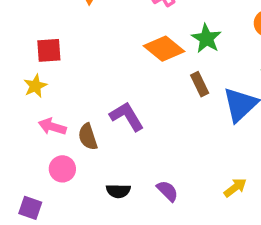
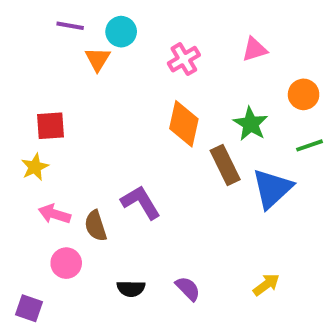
green star: (206, 38) -> (251, 124), moved
orange diamond: (164, 49) -> (184, 124), turned 63
brown rectangle: (200, 84) -> (225, 165), size x1.4

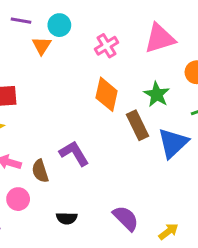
pink triangle: (255, 49) -> (160, 38), size x1.6
yellow arrow: (266, 285) -> (168, 231), moved
purple semicircle: (188, 289) -> (126, 218), moved, size x1.4

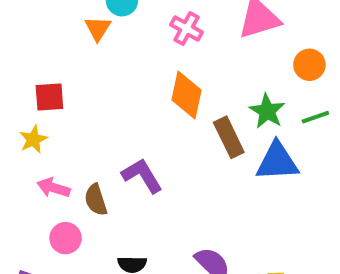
pink cross: (107, 46) -> (186, 28), turned -30
green star: (157, 94) -> (267, 111), moved
blue triangle: (173, 143) -> (277, 162), turned 40

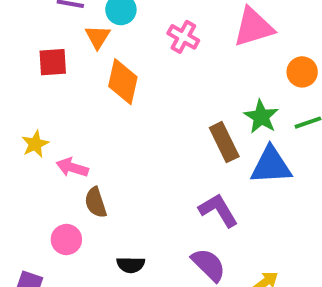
orange diamond: (186, 95) -> (123, 82), moved
red square: (49, 97) -> (53, 62), moved
purple L-shape: (142, 176) -> (218, 210), moved
pink arrow: (53, 188) -> (72, 167), moved

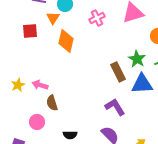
pink cross: (183, 37) -> (97, 18), turned 35
yellow star: (35, 144) -> (18, 85), moved

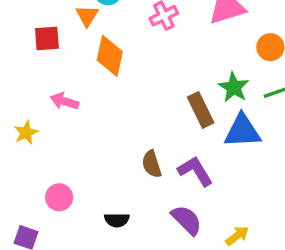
pink arrow: (40, 85) -> (64, 101), moved
brown semicircle: (52, 103) -> (152, 164), moved

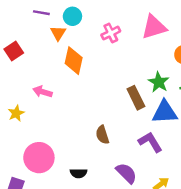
red square: (47, 38) -> (14, 51), moved, turned -30
purple L-shape: (195, 171) -> (150, 142), moved
pink circle: (59, 197) -> (39, 158), size x1.6

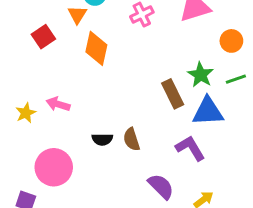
red square: (14, 51) -> (43, 37), moved
pink arrow: (43, 92) -> (58, 104), moved
black semicircle: (78, 173) -> (102, 139), moved

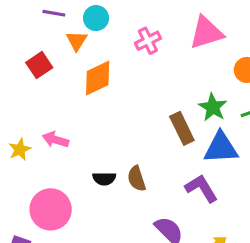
orange diamond: (96, 48) -> (98, 78), turned 52

